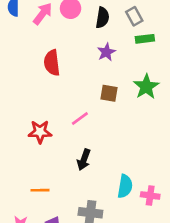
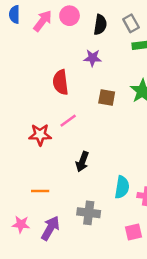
purple star: (106, 52) -> (93, 58), moved, turned 30
red semicircle: (52, 63) -> (61, 82), moved
pink line: (80, 118) -> (68, 121), moved

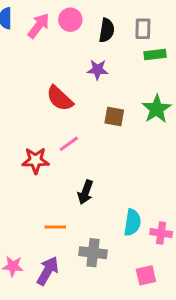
gray rectangle: (131, 23) -> (143, 29), turned 30
red semicircle: (61, 82) -> (60, 98), turned -40
orange line: (40, 191) -> (55, 227), moved

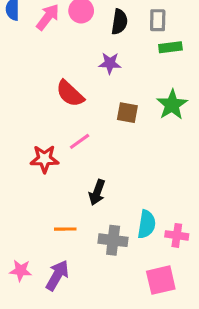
gray cross: (93, 253) -> (113, 240), moved
pink square: (146, 275) -> (161, 280), size x1.4

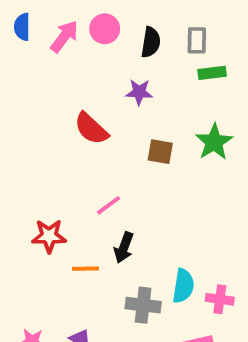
pink line: (80, 141) -> (108, 205), moved
red star: (44, 159) -> (49, 236), moved
orange line: (65, 229) -> (85, 269), moved

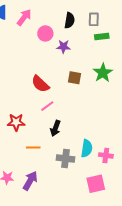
pink circle: (105, 29) -> (45, 33), moved
red semicircle: (91, 129) -> (40, 84), moved
orange line: (85, 269) -> (33, 147), moved

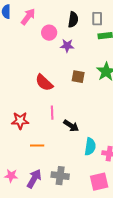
pink line: (47, 106) -> (52, 113), moved, turned -56
black arrow: (55, 128) -> (71, 126), moved, turned -77
gray cross: (66, 158) -> (60, 176), moved

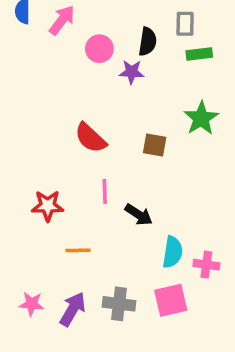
black semicircle: (73, 20) -> (148, 42), moved
brown square: (78, 77) -> (155, 145), moved
pink square: (99, 182) -> (171, 300), moved

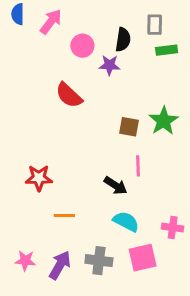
green star: (201, 118) -> (164, 121), moved
red semicircle: (90, 138) -> (69, 95), moved
pink line: (105, 191) -> (138, 166), moved
cyan semicircle: (173, 252) -> (126, 221), moved, turned -72

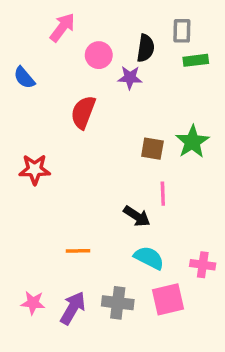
blue semicircle: (18, 14) -> (24, 78), moved, turned -40
red semicircle: (69, 95) -> (83, 112), turned 68
red star: (39, 178) -> (35, 169), moved

